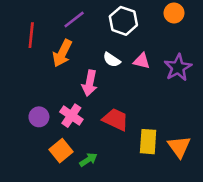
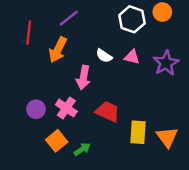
white hexagon: (123, 21) -> (132, 19), moved

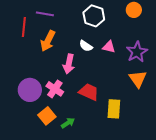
purple line: (69, 18) -> (45, 14), moved, turned 48
white hexagon: (132, 19) -> (94, 16), moved
purple circle: (36, 109) -> (30, 90), size x1.5
orange triangle: (167, 137) -> (138, 79), moved

